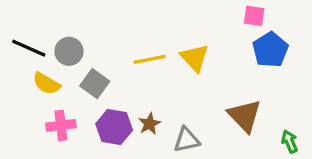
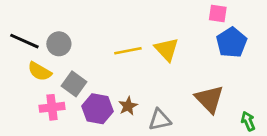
gray square: (95, 84) -> (74, 84), moved

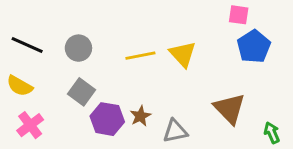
gray circle: (59, 44) -> (78, 48), moved
yellow semicircle: (40, 71) -> (20, 86), moved
pink cross: (52, 107) -> (30, 125), moved, turned -30

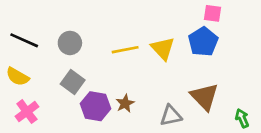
blue pentagon: (254, 47) -> (203, 42), moved
gray triangle: (175, 131) -> (171, 116), moved

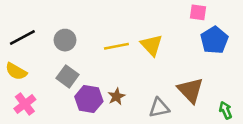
black line: (24, 40) -> (22, 38), turned -52
blue pentagon: (203, 42) -> (214, 40), moved

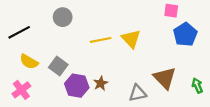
gray circle: (65, 40) -> (63, 17), moved
yellow semicircle: (16, 71) -> (29, 62), moved
green arrow: (226, 110) -> (197, 86), moved

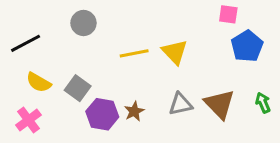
green arrow: (197, 86) -> (263, 103), moved
gray triangle: (138, 93) -> (180, 104), moved

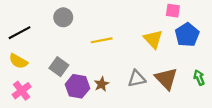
yellow triangle: (175, 52) -> (153, 39), moved
yellow semicircle: (39, 82) -> (18, 61), moved

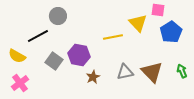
black line: (19, 33) -> (38, 36), moved
yellow triangle: (153, 39) -> (138, 23), moved
yellow line: (102, 40) -> (113, 37), moved
purple hexagon: (77, 86) -> (79, 55), moved

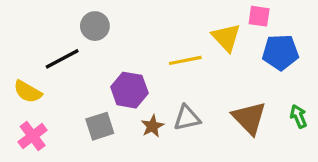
blue pentagon: (171, 32) -> (280, 52), turned 30
gray square: (54, 61) -> (100, 126), moved, turned 36
gray triangle: (125, 72) -> (187, 118), moved

